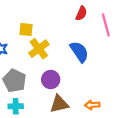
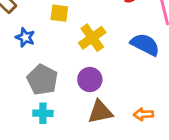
yellow cross: (39, 49) -> (92, 38), moved
blue semicircle: (79, 52) -> (145, 45), moved, turned -30

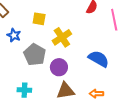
blue semicircle: (145, 45) -> (99, 59), moved
gray pentagon: (42, 80) -> (35, 55), moved

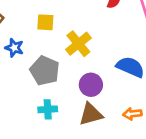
purple circle: (59, 67) -> (91, 85), moved
cyan cross: (24, 90) -> (48, 109), moved

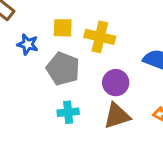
yellow square: (45, 22) -> (63, 28), moved
yellow cross: (78, 44) -> (100, 37), turned -35

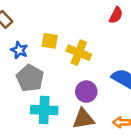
gray pentagon: (63, 69) -> (30, 78), moved
cyan cross: (68, 112) -> (44, 110), size x1.5

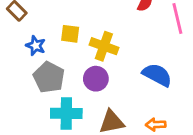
purple circle: (86, 92) -> (96, 79), moved

